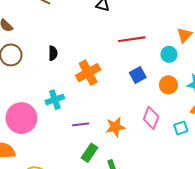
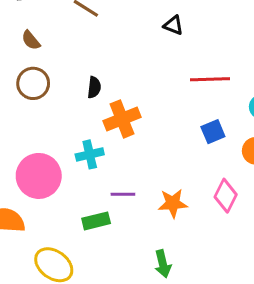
orange cross: (88, 73) -> (122, 119), moved
green rectangle: (89, 153) -> (96, 221), moved, turned 36

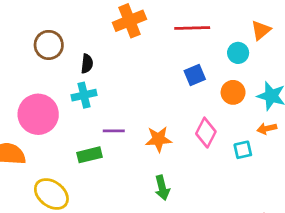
brown circle: (33, 83) -> (49, 45), moved
black semicircle: (94, 87) -> (87, 64), moved
orange cross: (122, 119) -> (129, 21), moved
green arrow: (163, 264) -> (162, 188), moved

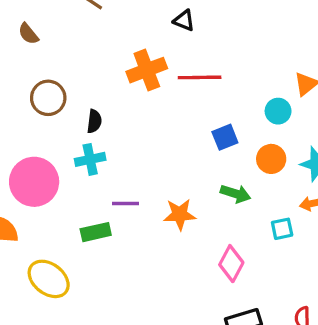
red line: (192, 28) -> (200, 77), moved
pink diamond: (206, 133) -> (231, 264), moved
green arrow: (162, 188) -> (236, 194), moved, turned -60

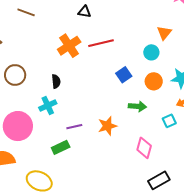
black semicircle: (94, 121) -> (56, 81), moved

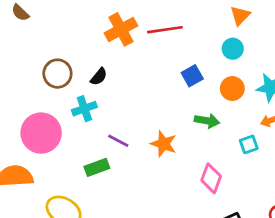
orange triangle: (164, 33) -> (240, 16), moved
brown circle: (15, 75) -> (57, 74), moved
black semicircle: (56, 81) -> (99, 77), turned 40
orange star: (107, 126) -> (164, 144), turned 30
purple line: (74, 127) -> (118, 141), turned 35

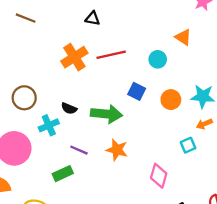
orange triangle: (240, 16) -> (183, 37), moved, turned -36
cyan circle: (233, 49) -> (158, 59), moved
blue square: (192, 76) -> (137, 91), turned -30
black semicircle: (99, 77) -> (69, 108), moved, turned 77
green arrow: (207, 121) -> (107, 114), moved, size x1.5

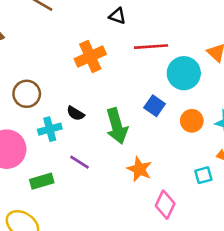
red line: (111, 55) -> (151, 47), moved
cyan circle: (158, 59) -> (184, 73), size x1.6
green arrow: (107, 114) -> (117, 126), turned 60
orange star: (117, 150) -> (139, 169), moved
green rectangle: (63, 174) -> (42, 181), moved

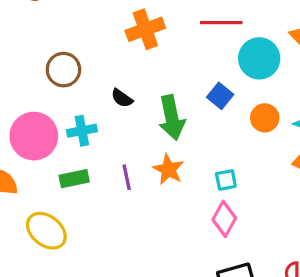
cyan cross: (50, 129) -> (82, 131), moved
purple line: (79, 162) -> (127, 177), moved, turned 42
orange star: (139, 169) -> (168, 169), moved
cyan square: (203, 175) -> (226, 180), moved

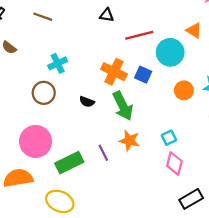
orange cross: (145, 29) -> (114, 72), moved, turned -30
blue square: (220, 96) -> (143, 75), moved
cyan cross: (82, 131) -> (58, 63), moved
green rectangle: (74, 179) -> (69, 163), size x1.4

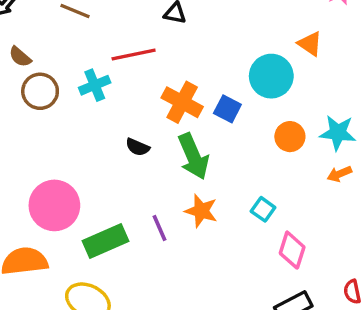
red line: (139, 35) -> (134, 54), moved
brown circle: (44, 93) -> (40, 91), moved
cyan square: (169, 138) -> (263, 209), turned -32
pink diamond: (174, 163) -> (292, 250), moved

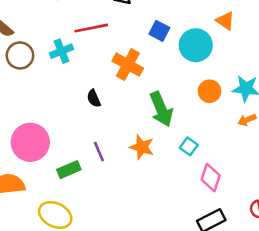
blue square: (227, 109) -> (159, 31), moved
black semicircle: (138, 147) -> (94, 98), turned 42
green arrow: (193, 156) -> (161, 109), moved
purple line: (160, 228) -> (99, 152), moved
green rectangle: (105, 241) -> (69, 170), size x0.7

